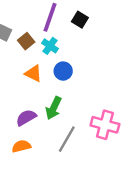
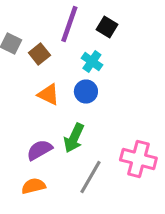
cyan cross: (50, 46) -> (92, 62), moved

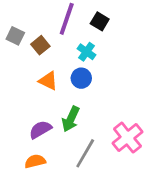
pink cross: (138, 159) -> (127, 138), turned 36

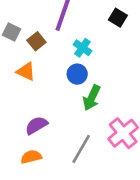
black square: (100, 21) -> (118, 18), moved
orange triangle: (48, 81) -> (26, 71), moved
green arrow: (71, 119) -> (92, 98), moved

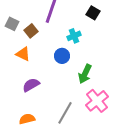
cyan cross: (82, 48) -> (74, 36), moved, turned 32
green arrow: (92, 98) -> (85, 74), moved
purple semicircle: (36, 125) -> (31, 85), moved

